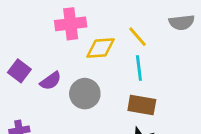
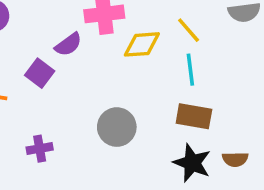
purple semicircle: (51, 81) -> (68, 44), moved
gray circle: (85, 94) -> (117, 127), moved

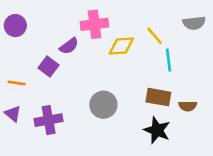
cyan line: (190, 70) -> (169, 60), moved
purple cross: (40, 149) -> (49, 120), size x1.5
brown semicircle: (235, 159) -> (188, 106), moved

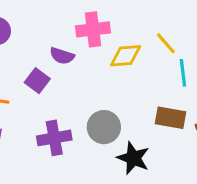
purple semicircle: (69, 46) -> (62, 56), turned 54
purple cross: (49, 120) -> (54, 138), moved
black star: (157, 130) -> (133, 158), moved

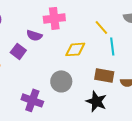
yellow diamond: (126, 56) -> (75, 49), moved
purple cross: (54, 138) -> (32, 100), moved, turned 30
black star: (133, 158) -> (96, 101), moved

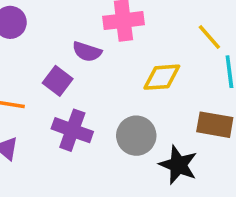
purple cross: (32, 100) -> (72, 130), moved
black star: (96, 101) -> (178, 165), moved

